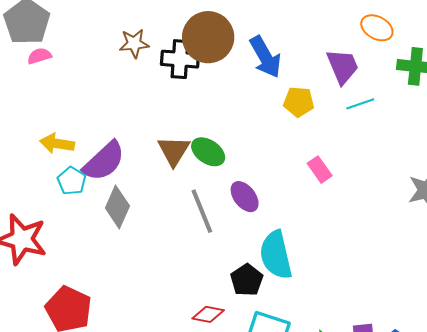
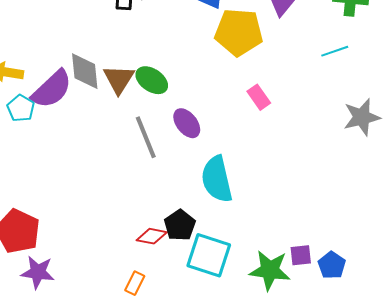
yellow pentagon: (299, 102) -> (239, 32), size x1.6
cyan line: (360, 104) -> (335, 51), moved
gray diamond: (117, 207) -> (85, 71), moved, turned -30
black pentagon: (247, 280) -> (180, 225), moved

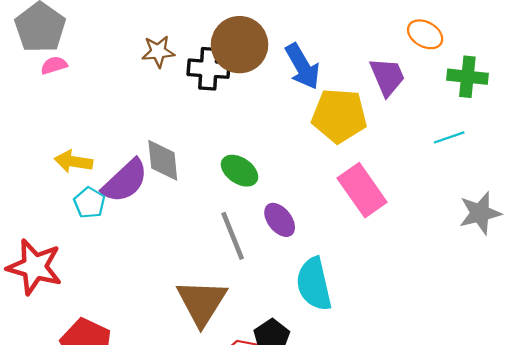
brown triangle: (119, 79) -> (202, 302), moved, size x1.4
pink rectangle: (259, 97) -> (362, 190), size x1.8

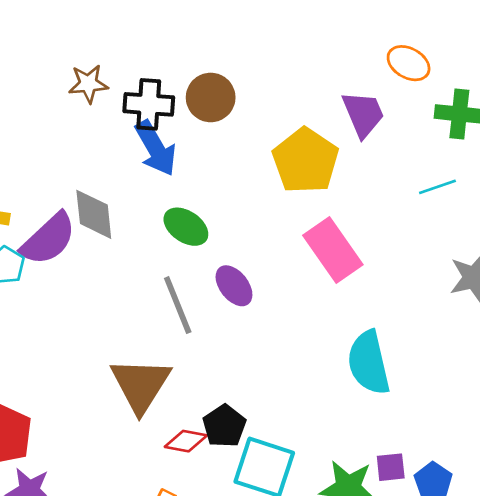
brown circle: (240, 45) -> (211, 97), moved, size x0.7
blue arrow: (303, 66) -> (156, 148), moved
yellow pentagon: (339, 116) -> (305, 161), turned 30
cyan semicircle: (314, 284) -> (369, 363), moved

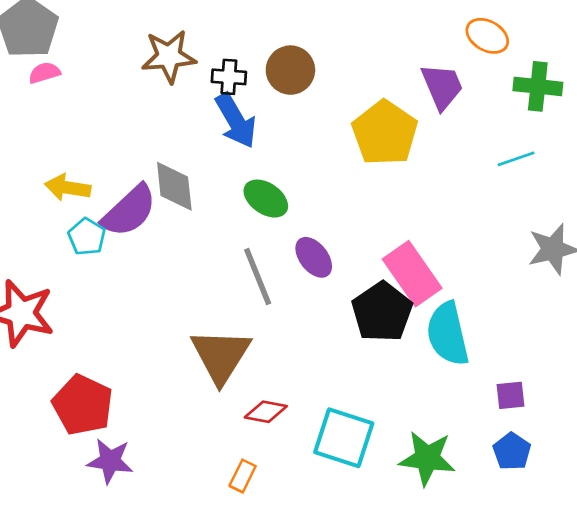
brown star: (88, 84) -> (169, 56), size x1.4
black cross: (149, 104) -> (229, 77), size x0.7
pink rectangle: (333, 250) -> (412, 274), moved
black pentagon: (224, 426) -> (382, 312), moved, size x1.4
purple square: (391, 467) -> (511, 395), moved

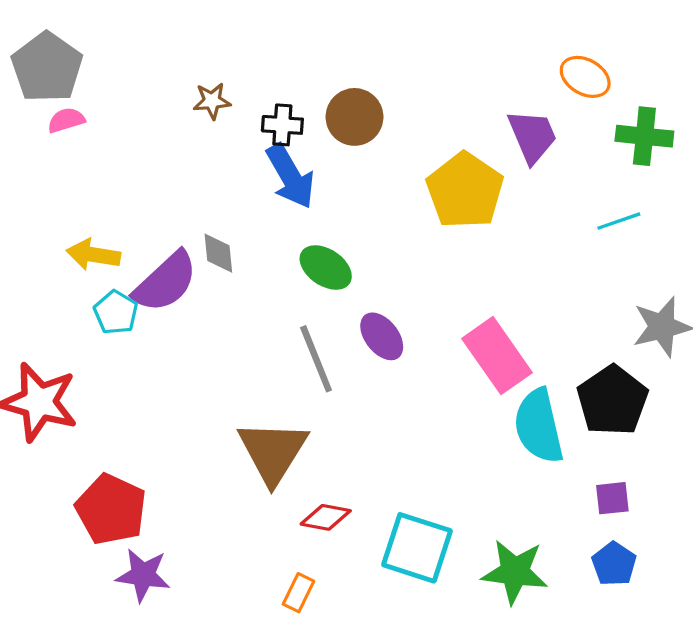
brown star: (169, 56) -> (212, 101), size x0.6
gray diamond: (174, 186) -> (218, 253), size x0.7
black pentagon: (382, 312) -> (612, 400), moved

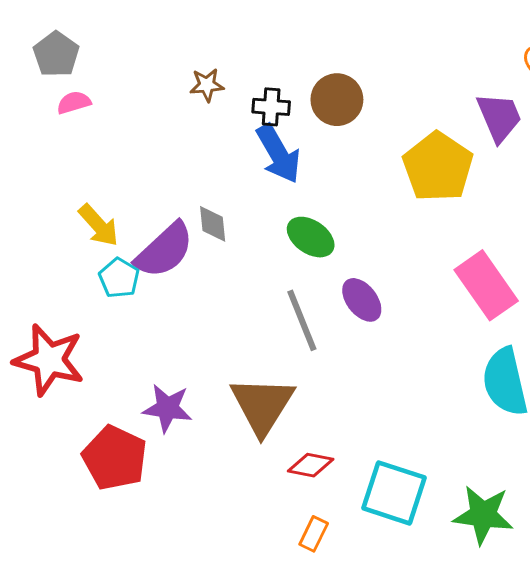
gray pentagon: (47, 67) -> (56, 54), size x0.7
yellow arrow: (93, 255) -> (99, 225), turned -141
pink rectangle: (497, 356) -> (486, 285), moved
purple star: (143, 575) -> (167, 408), moved
orange rectangle: (298, 593) -> (314, 534), moved

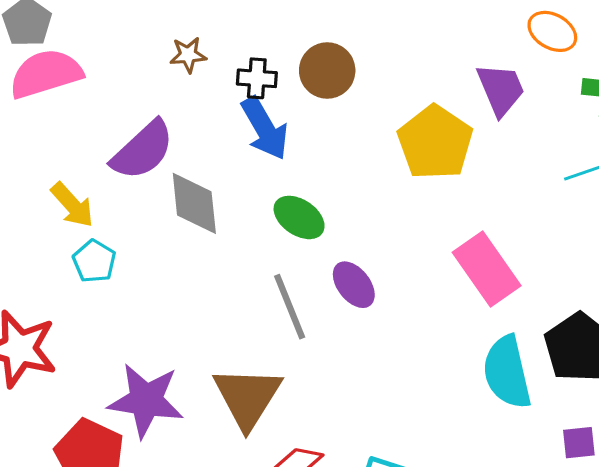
pink semicircle: (74, 103) -> (46, 74), size x2.0
gray diamond: (213, 224) -> (194, 203), size x1.6
purple semicircle: (164, 250) -> (143, 150), moved
purple star: (167, 408) -> (146, 400), size x1.4

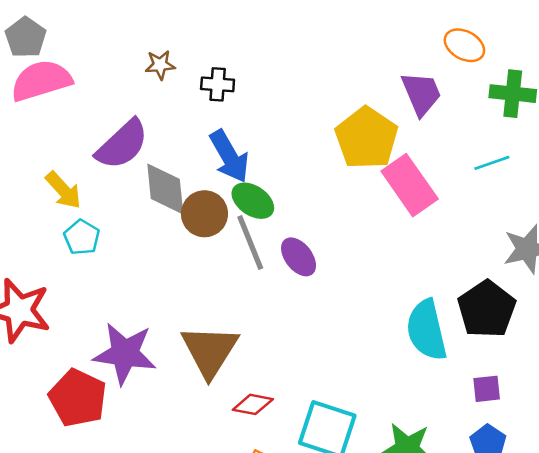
brown circle: (327, 70) -> (204, 214), moved
blue arrow: (265, 128) -> (229, 156), moved
pink rectangle: (487, 269) -> (410, 185), moved
gray line: (290, 307) -> (250, 243), moved

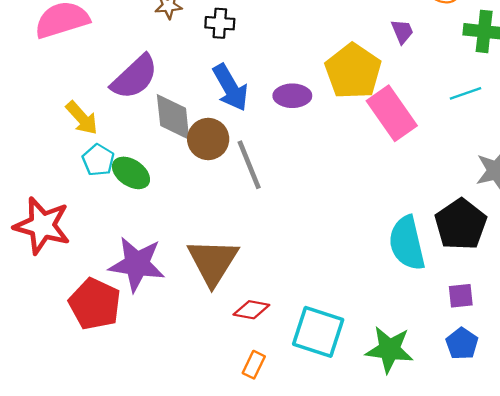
purple trapezoid: (421, 94) -> (402, 31), size x0.6
green ellipse: (253, 201) -> (131, 173), moved
purple ellipse: (299, 257) -> (292, 96), moved, turned -52

